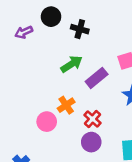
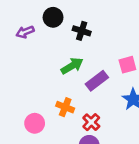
orange cross: (66, 105) -> (65, 107), turned -36
pink circle: (47, 122) -> (35, 123), moved

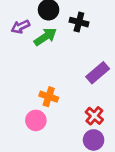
green arrow: (72, 66) -> (45, 37), moved
orange cross: (65, 107) -> (49, 97), moved

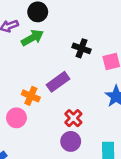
black cross: (79, 22) -> (82, 48), moved
purple rectangle: (98, 73) -> (58, 82), moved

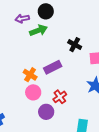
pink circle: (16, 118) -> (33, 92), moved
purple circle: (71, 141) -> (46, 112), moved

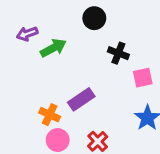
black circle: (46, 11) -> (94, 18), moved
black cross: (75, 45) -> (118, 53), moved

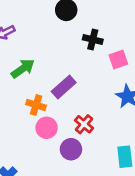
green arrow: (53, 48) -> (23, 69), moved

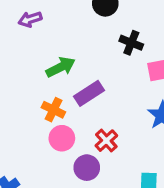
green arrow: (23, 69) -> (61, 67), moved

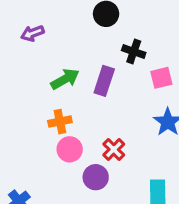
purple rectangle: (89, 93) -> (104, 81), moved, turned -36
orange cross: (53, 110) -> (60, 122), turned -35

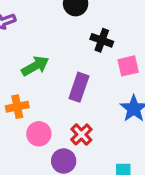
purple rectangle: (104, 81) -> (79, 87), moved
orange cross: (60, 122) -> (17, 107), moved

